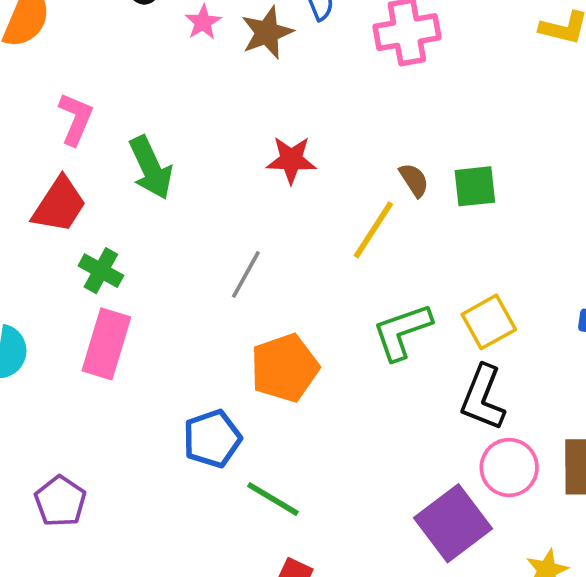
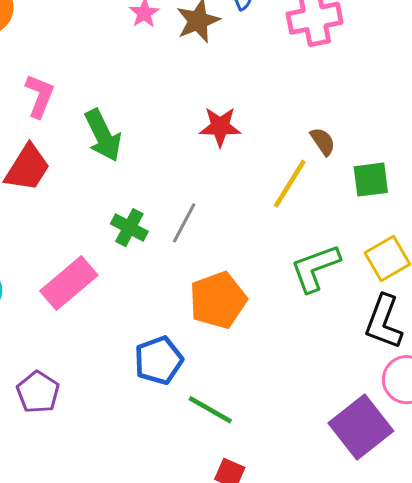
green square: (475, 186) -> (371, 180), moved
green cross: (101, 271) -> (129, 228), moved
pink rectangle: (106, 344) -> (69, 283), turned 34
purple pentagon: (60, 501) -> (38, 392), moved

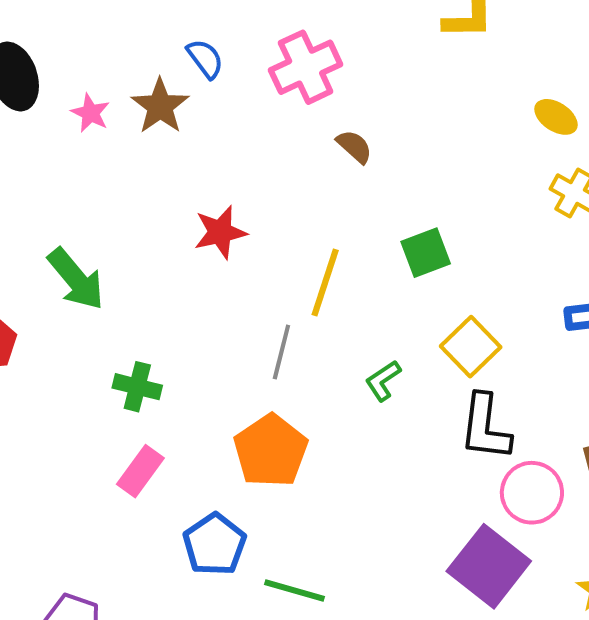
brown semicircle: (323, 141) -> (354, 146), moved
gray line: (184, 223) -> (281, 352), moved
green L-shape: (315, 268) -> (383, 381), size x0.6
pink rectangle: (69, 283) -> (140, 471), moved, size x0.7

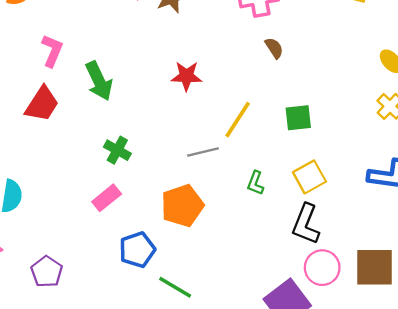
gray line: (281, 352) -> (203, 152), turned 48
green L-shape: (383, 381) -> (255, 183), turned -50

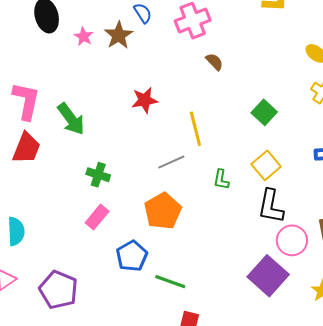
pink L-shape: (52, 51) -> (26, 101), size x1.4
green square: (298, 118) -> (264, 112), moved, turned -30
yellow line: (238, 120) -> (195, 129), turned -36
purple pentagon: (47, 272) -> (58, 290), size x1.4

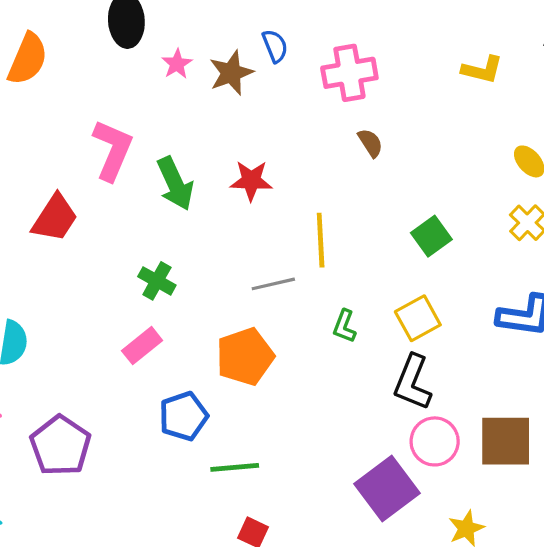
pink L-shape: (26, 101) -> (113, 150), moved
green arrow: (71, 119) -> (175, 184), moved
green line: (170, 282) -> (235, 467), turned -36

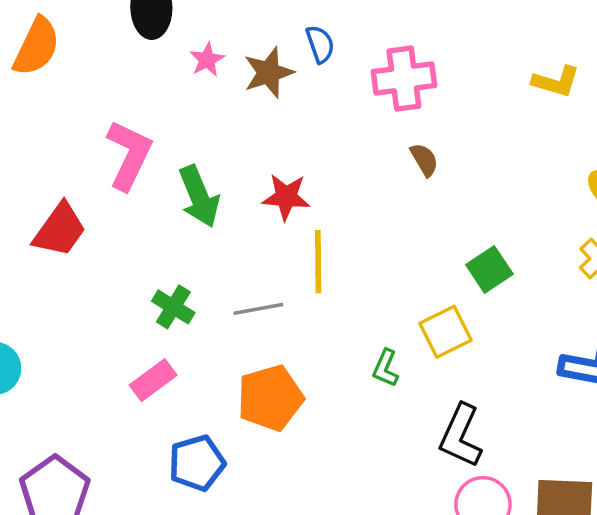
yellow line: (321, 240) -> (318, 262), moved
gray line: (273, 284) -> (258, 309), moved
yellow square: (418, 318) -> (446, 332), moved

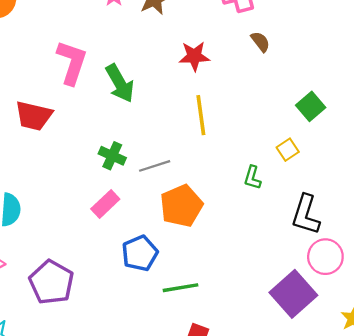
red star: (286, 197) -> (194, 56), moved
red trapezoid: (60, 230) -> (34, 116), turned 75
gray line: (258, 309) -> (155, 166), moved
yellow square: (446, 332) -> (288, 150), size x0.7

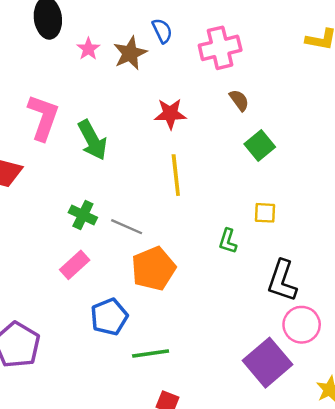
green square: (311, 106) -> (260, 146), moved
yellow square: (288, 150) -> (265, 213), turned 35
gray line: (155, 166) -> (127, 227), turned 40

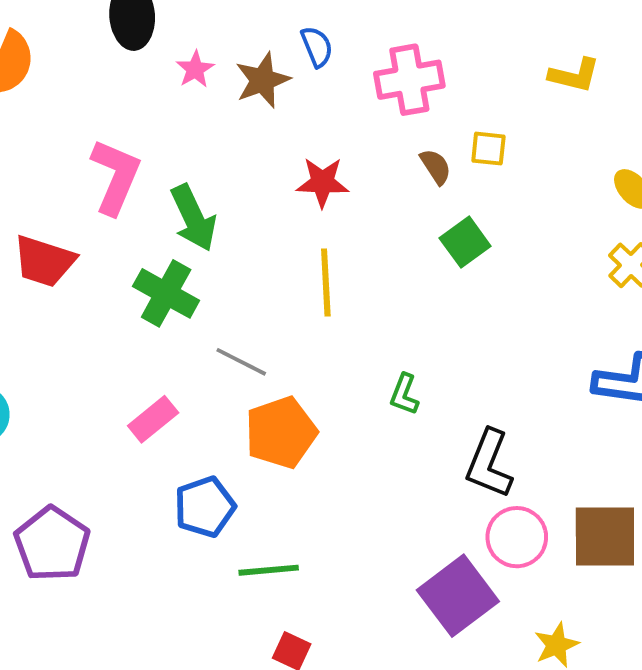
yellow square: (265, 213) -> (488, 149), moved
green cross: (83, 215) -> (166, 293), moved, size x1.4

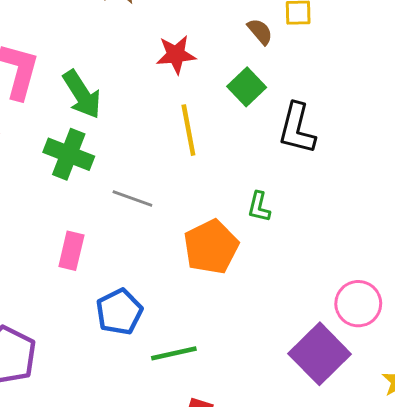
green square: (465, 242) -> (247, 87), moved
pink rectangle: (153, 419) -> (71, 251), turned -30
orange pentagon: (281, 432) -> (211, 247), moved
black L-shape: (489, 464) -> (297, 129), moved

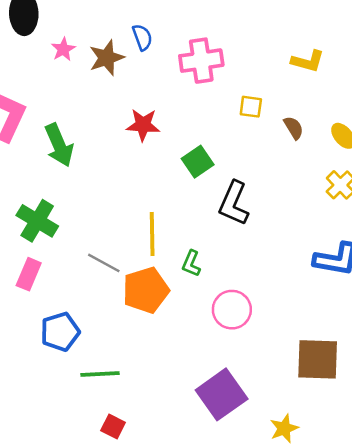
brown semicircle: (260, 31) -> (294, 128), moved
yellow line: (188, 130) -> (152, 234), moved
green cross: (69, 154) -> (37, 221), moved
gray line: (132, 198) -> (104, 263), moved
pink circle: (358, 304) -> (232, 310), moved

